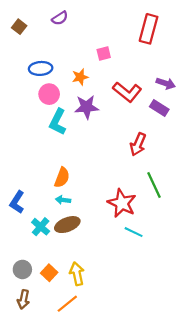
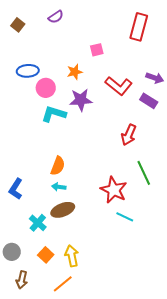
blue ellipse: (41, 68) -> (28, 71), moved
cyan L-shape: (58, 122) -> (54, 114), turned 80
cyan cross: (41, 227) -> (38, 223), moved
gray circle: (22, 269) -> (12, 252), moved

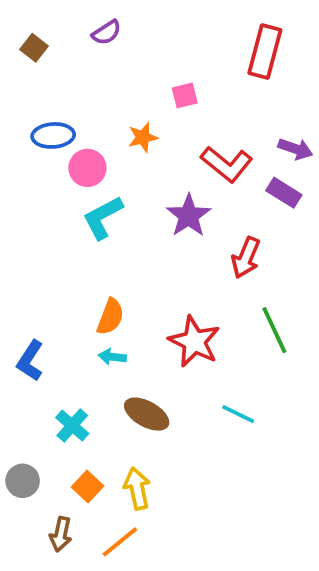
purple star: (81, 100) -> (189, 216), moved, turned -30
cyan L-shape: (54, 114) -> (103, 218), turned -45
red star: (114, 190) -> (194, 342), moved
brown ellipse: (63, 210) -> (147, 414), moved, turned 50
brown arrow: (22, 280) -> (61, 534), moved

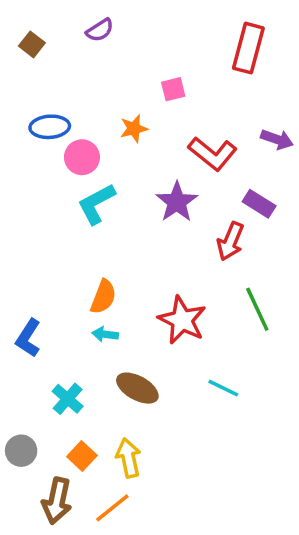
purple rectangle: (284, 193) -> (259, 204), moved
brown arrow: (61, 534) -> (57, 501), size x1.4

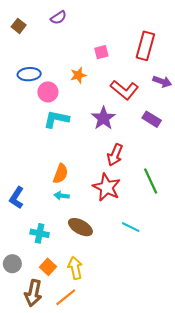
red rectangle: (248, 48) -> (145, 46), moved
cyan L-shape: (96, 204) -> (56, 119), turned 40
red arrow: (230, 241) -> (115, 155), moved
cyan cross: (68, 399) -> (40, 233), turned -30

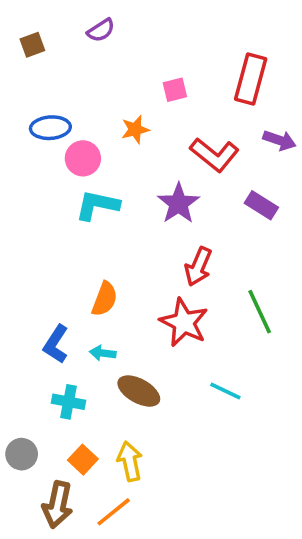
brown square: (19, 26) -> (32, 45), turned 32
cyan arrow: (62, 196) -> (103, 353), moved
blue L-shape: (17, 198) -> (56, 344), moved

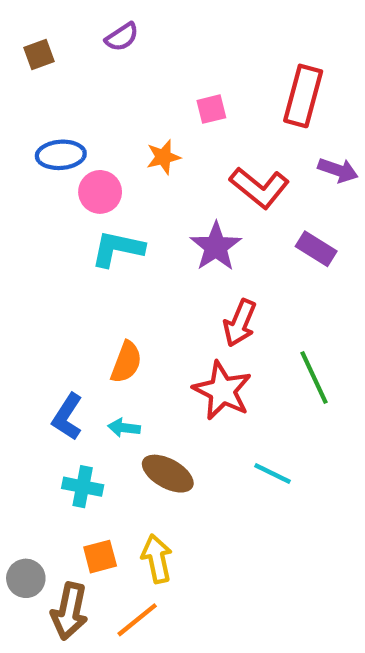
gray circle: (22, 454) -> (26, 578), moved
orange square: (83, 460) -> (100, 557), turned 32

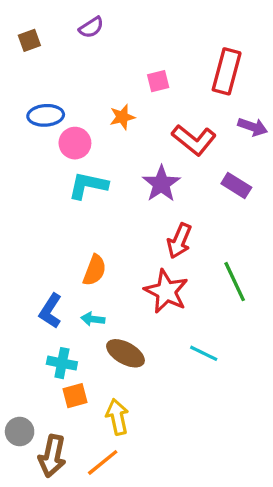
orange square: (100, 557) -> (75, 396), moved

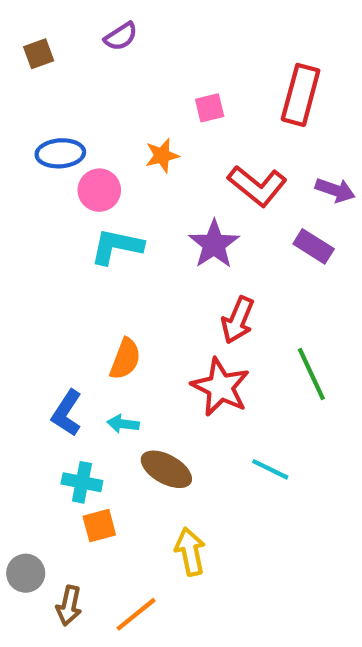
purple arrow: (253, 127) -> (335, 190), moved
yellow arrow: (117, 417) -> (190, 552), moved
brown arrow: (52, 456) -> (69, 606), size x0.7

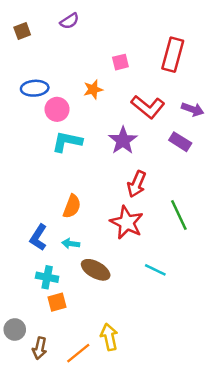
yellow arrow: (190, 552) -> (109, 337), moved

